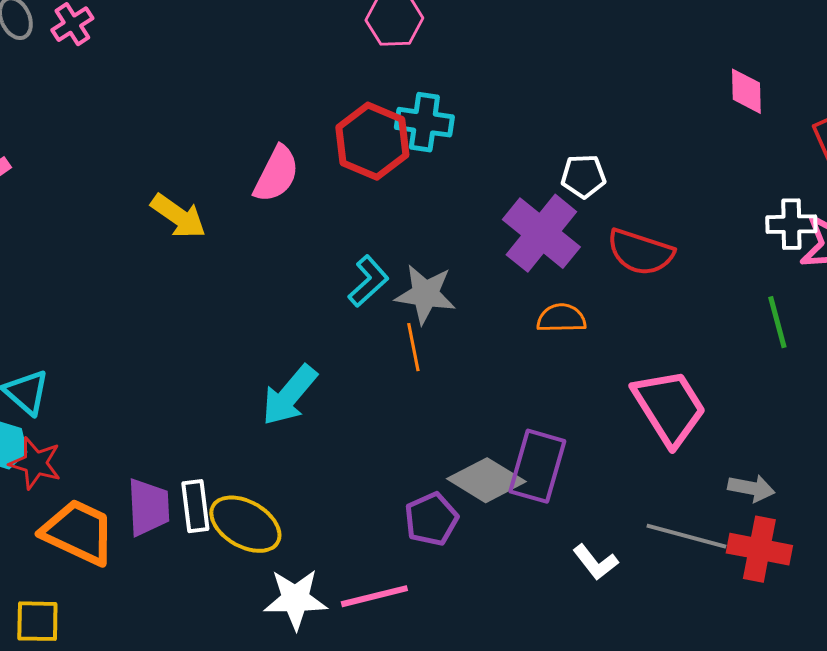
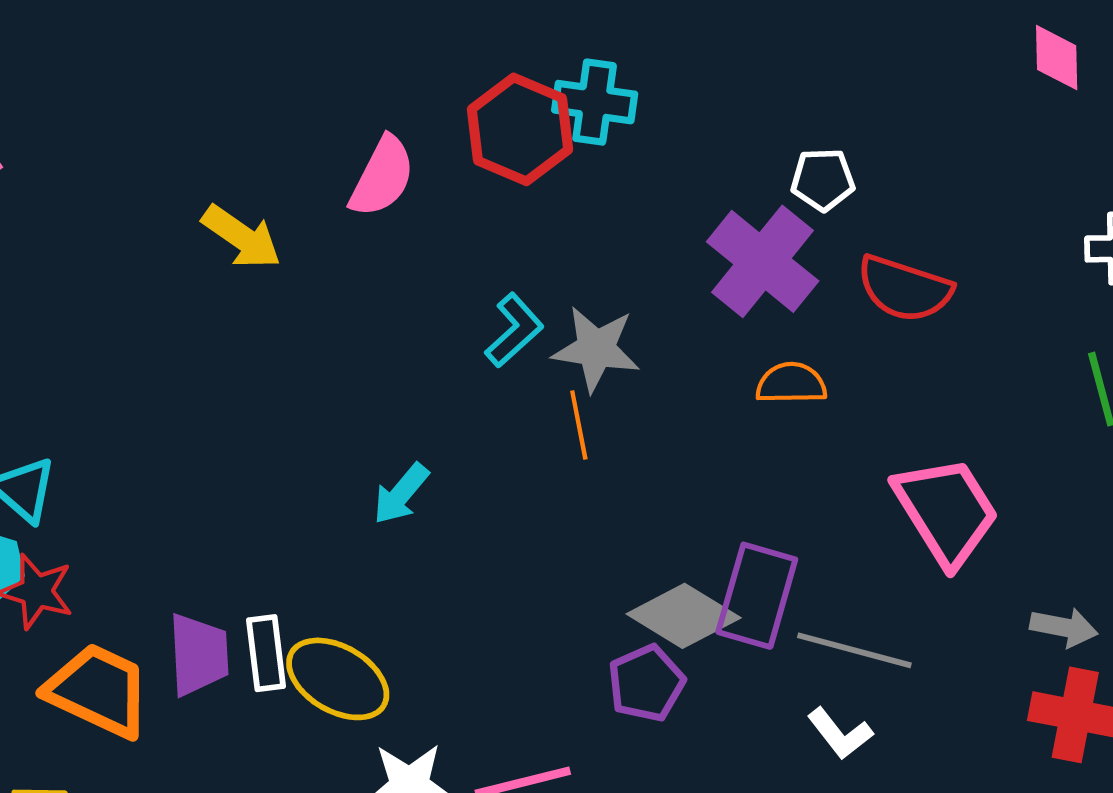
cyan arrow: (289, 395) -> (401, 494), size x0.7
purple pentagon: (431, 519) -> (646, 683), moved
gray line: (686, 536) -> (854, 650), moved

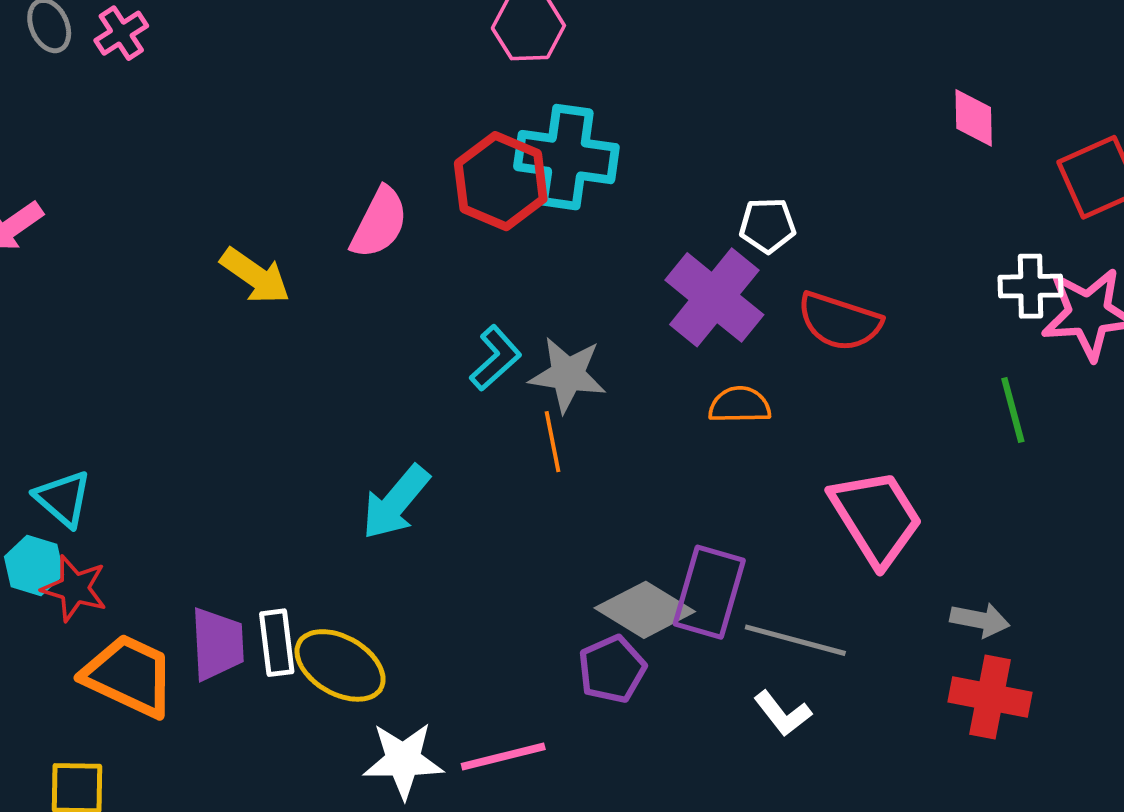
cyan cross: (595, 102) -> (566, 157), size x1.4
cyan arrow: (401, 494) -> (396, 502), size x1.4

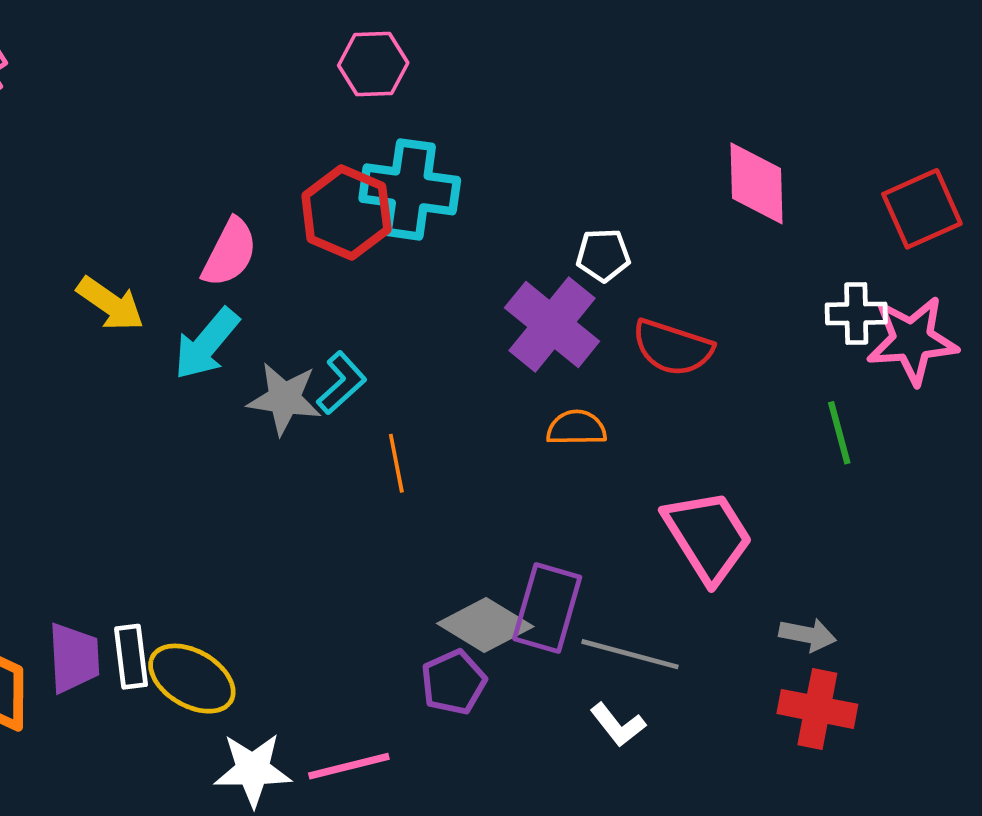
pink diamond: (974, 118) -> (756, 183), moved, size x1.5
gray star: (568, 375) -> (284, 399), moved
cyan arrow: (396, 502) -> (206, 344), moved

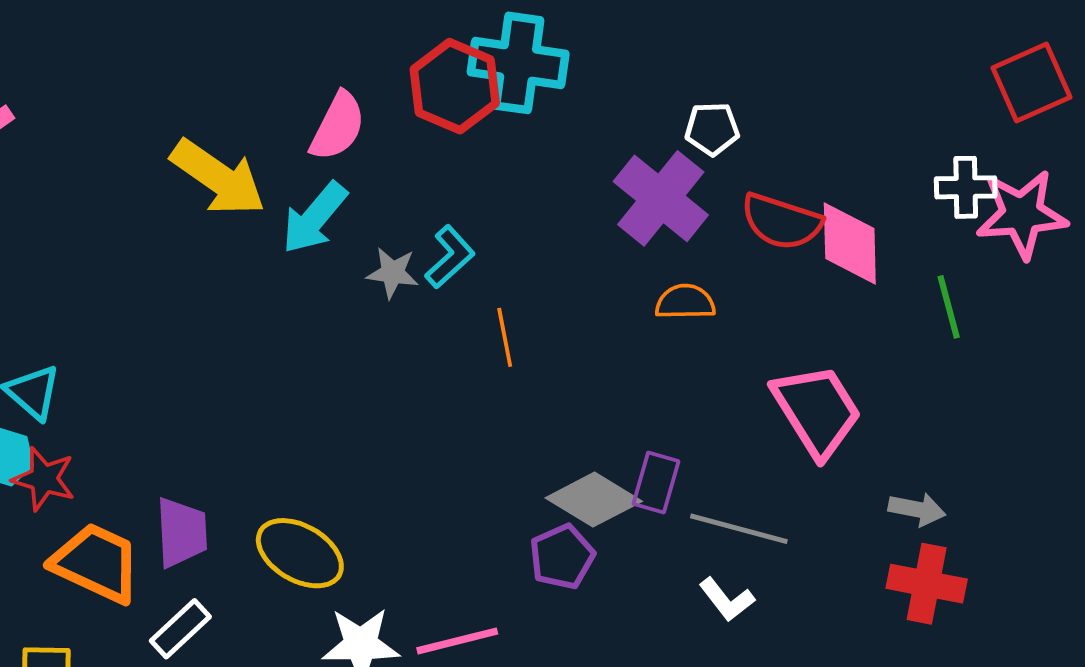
pink diamond: (756, 183) -> (850, 243), moved
yellow arrow: (110, 304) -> (218, 178), size x1.4
gray star: (284, 399) -> (393, 273), size x0.7
purple rectangle: (547, 608) -> (656, 482), size x0.7
white rectangle: (131, 657) -> (180, 629), moved, turned 54

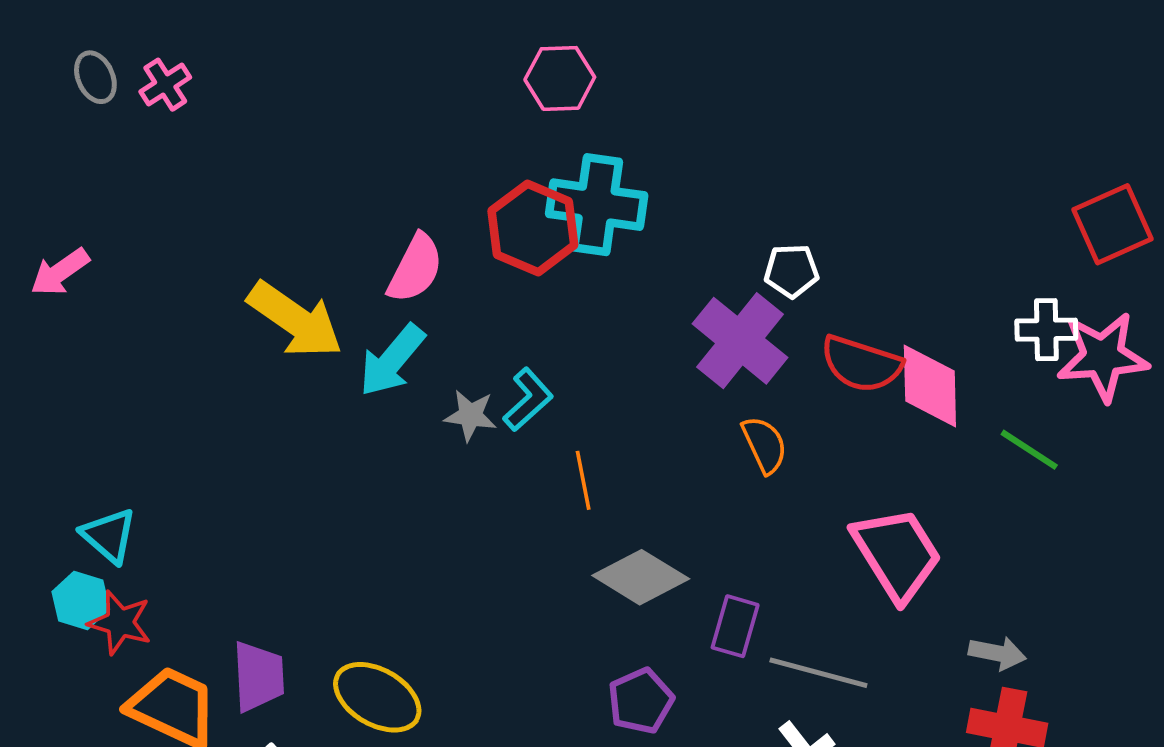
orange semicircle: (685, 302) -> (764, 445), turned 66
green line: (949, 307) -> (1029, 450), turned -42
gray diamond: (594, 500) -> (641, 577), moved

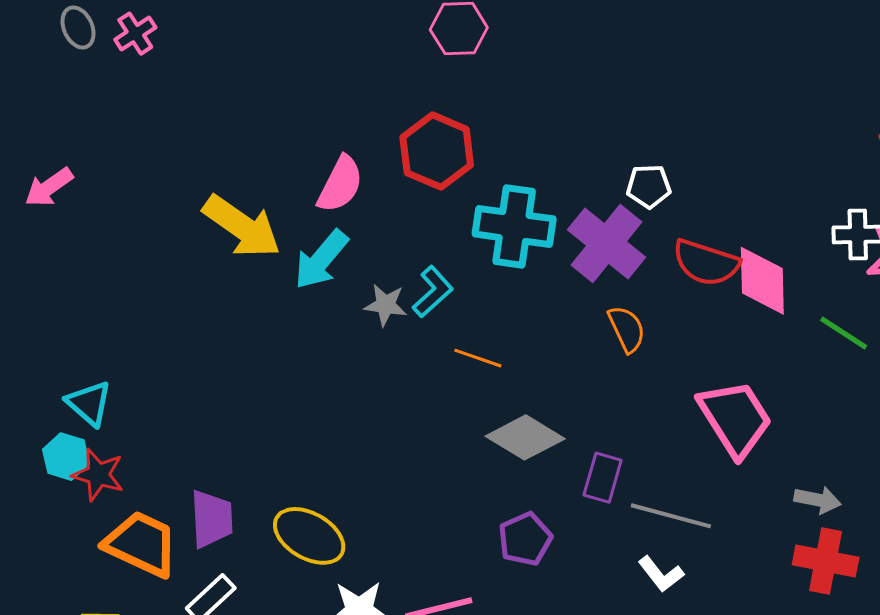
cyan cross: (597, 205) -> (514, 226), moved
orange line: (583, 480) -> (478, 358), turned -60

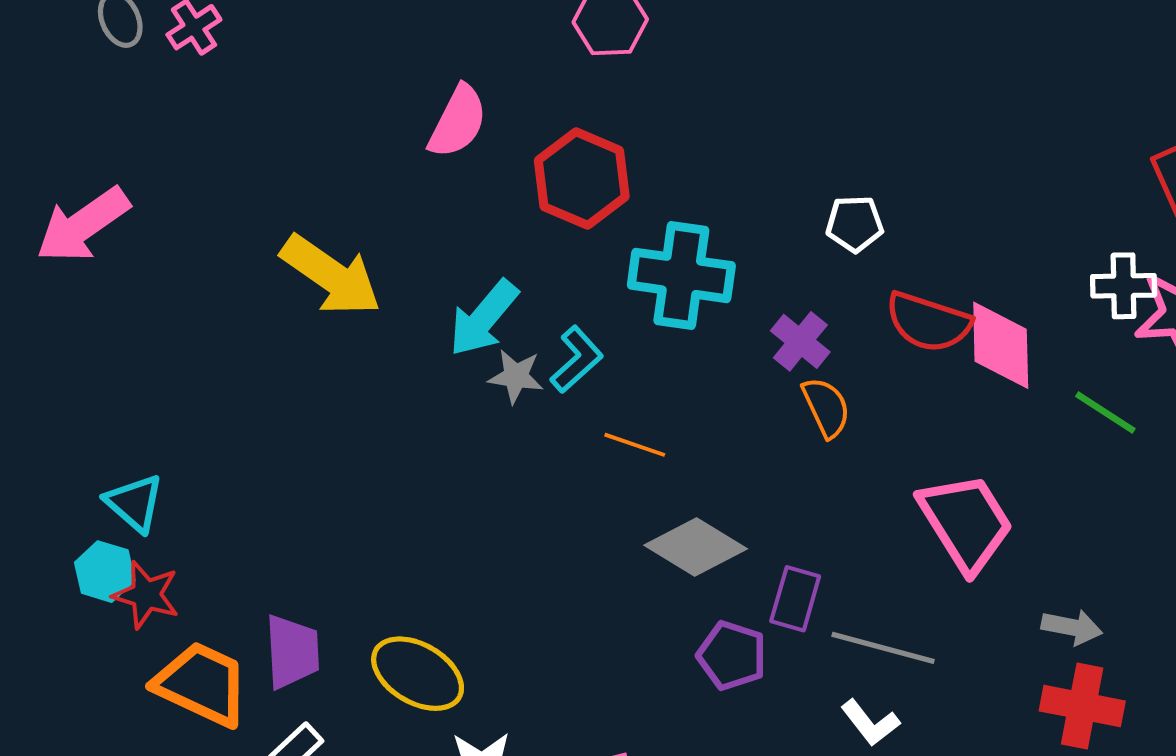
pink semicircle: (340, 184) -> (458, 122), moved
pink arrow: (49, 187) -> (83, 225), size x1.5
purple cross: (607, 244) -> (800, 341), moved, size x0.6
cyan arrow: (321, 260) -> (484, 318), moved
purple pentagon: (525, 539) -> (732, 656), moved, turned -30

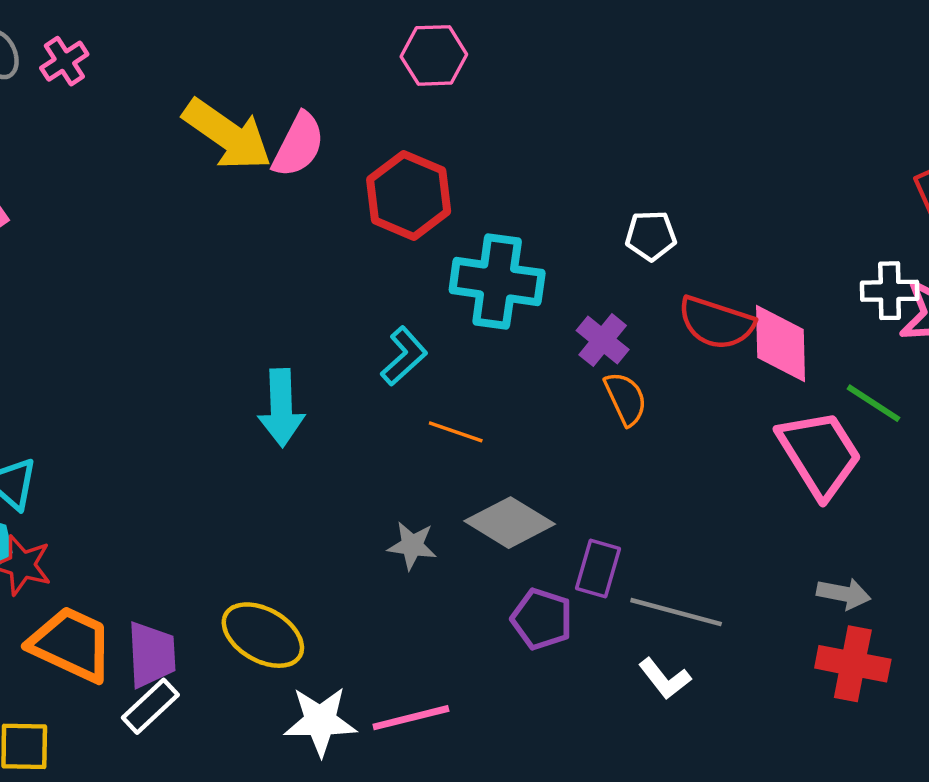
yellow arrow: (331, 275) -> (227, 135), moved
cyan arrow: (484, 318) -> (281, 408), moved, turned -42
gray star: (516, 376) -> (412, 546), moved
pink trapezoid: (966, 522) -> (820, 454), moved
purple trapezoid: (292, 652) -> (152, 655), moved

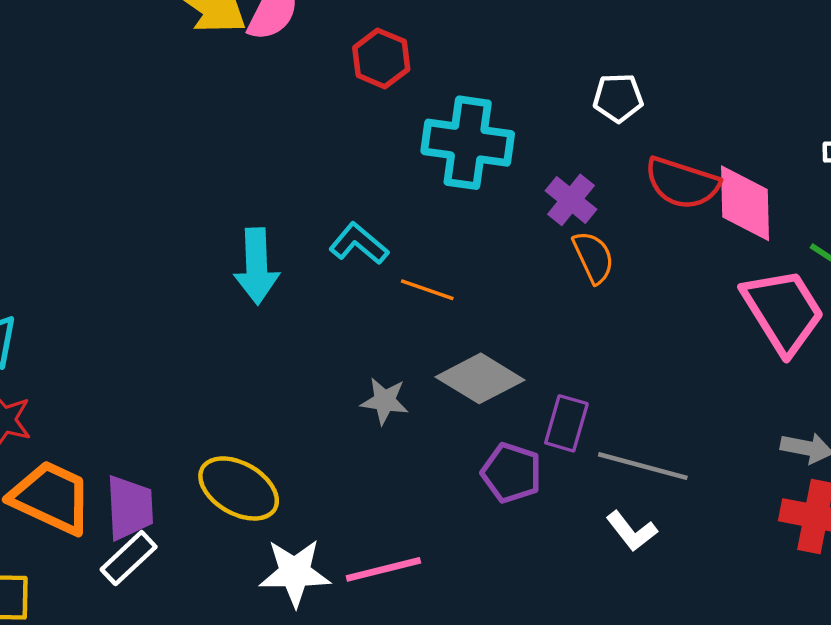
red hexagon: (409, 195) -> (381, 58), size x0.7
cyan L-shape: (404, 356) -> (359, 244), moved, turned -98

